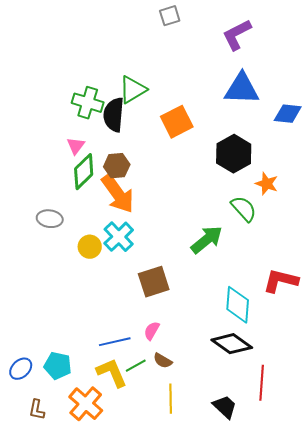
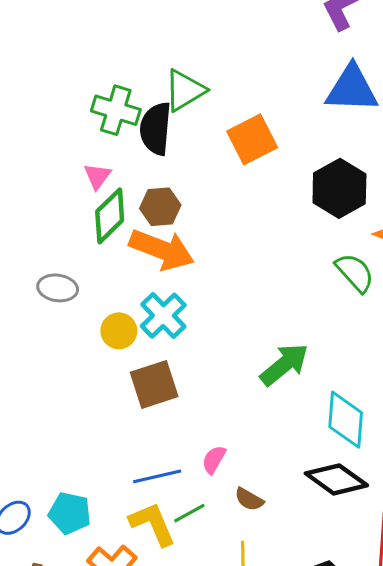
orange arrow: (118, 194) -> (162, 250), turned -33
green arrow: (207, 240) -> (284, 365), moved
brown square: (154, 282) -> (154, 384), moved
brown semicircle: (163, 361) -> (249, 499), moved

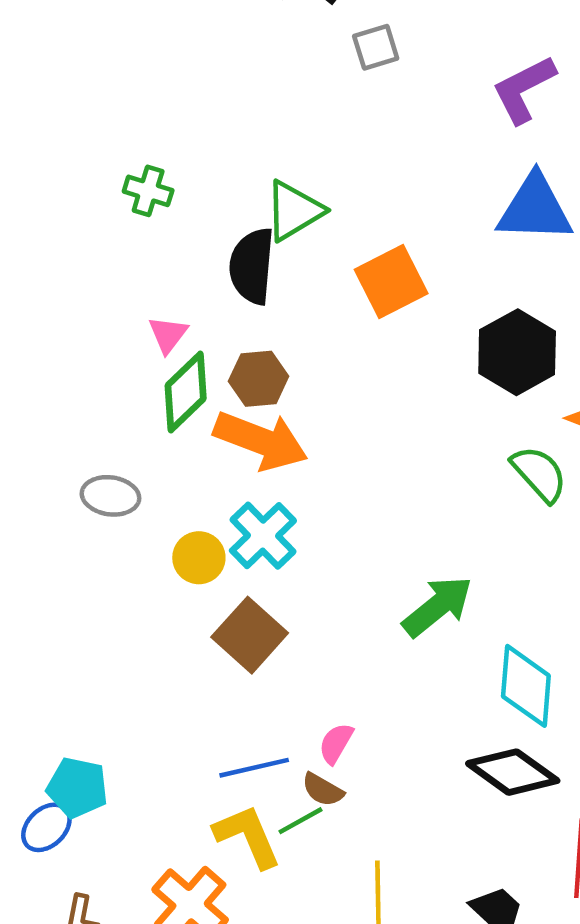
green cross: (116, 110) -> (148, 191), moved, size x0.7
brown square: (154, 384) -> (250, 635), turned -30
brown semicircle: (249, 499) -> (323, 790), moved
cyan pentagon: (70, 513) -> (77, 788), moved

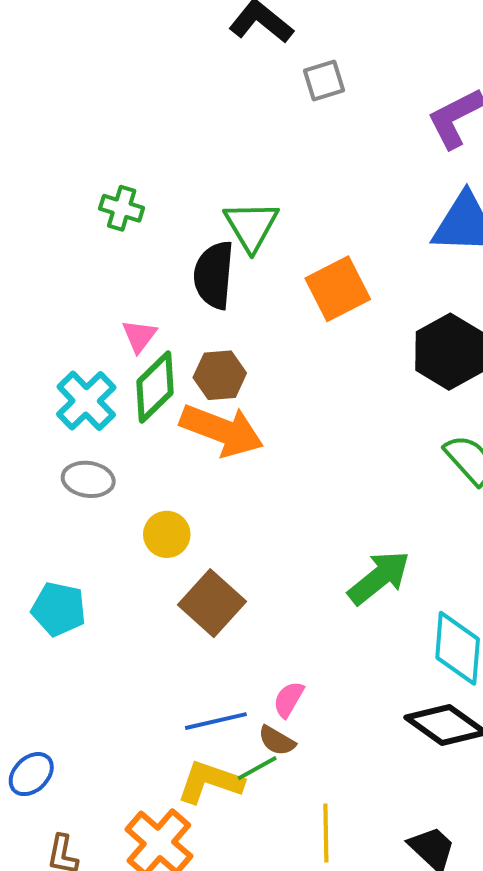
green triangle: (294, 211) -> (251, 226), turned -30
cyan cross: (263, 536) -> (86, 401), moved
cyan pentagon: (77, 788) -> (59, 609), moved
yellow L-shape: (248, 836) -> (210, 782), turned -48

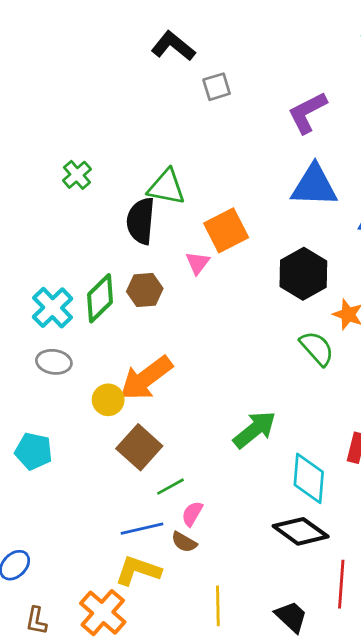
green cross: (122, 208) -> (77, 175), turned 32
green triangle: (251, 226) -> (166, 187), turned -48
pink triangle: (139, 336) -> (198, 263), moved
orange arrow: (222, 430) -> (146, 378), moved, turned 122
green line: (257, 768) -> (170, 487), moved

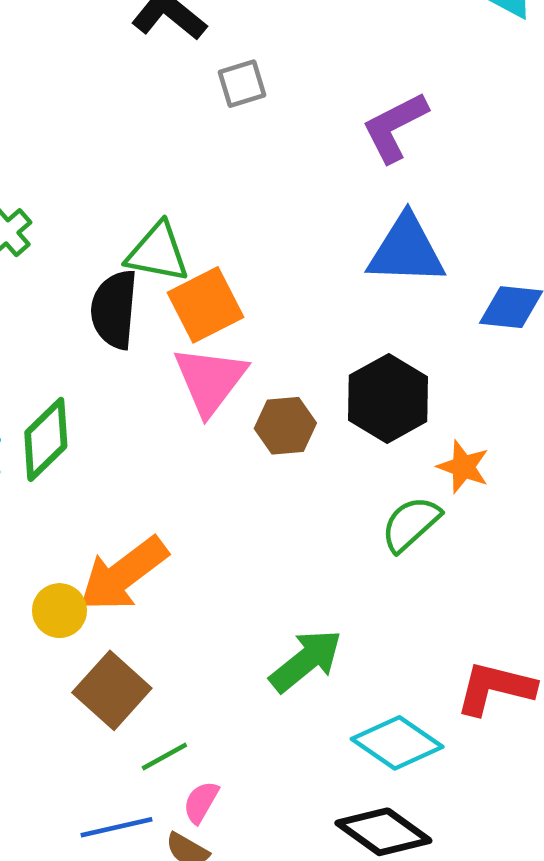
orange square: (226, 230) -> (205, 305), moved
pink triangle: (198, 263) -> (210, 380), size x1.8
brown hexagon: (145, 290) -> (285, 426), moved
green semicircle: (317, 348) -> (411, 524), turned -90
cyan diamond: (309, 478) -> (397, 743), turned -60

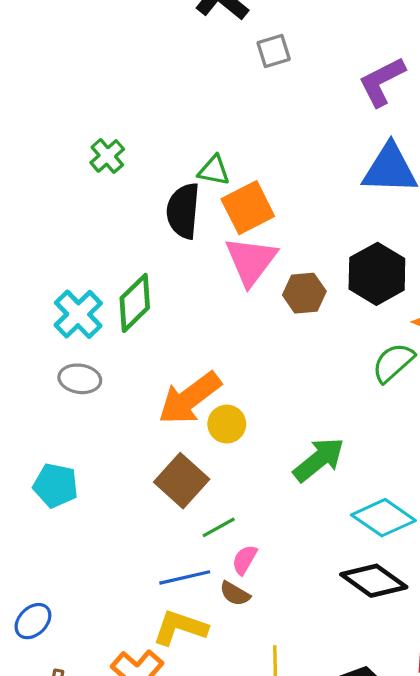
green triangle: (158, 252) -> (214, 170), size x0.7
yellow circle: (59, 611) -> (227, 424), moved

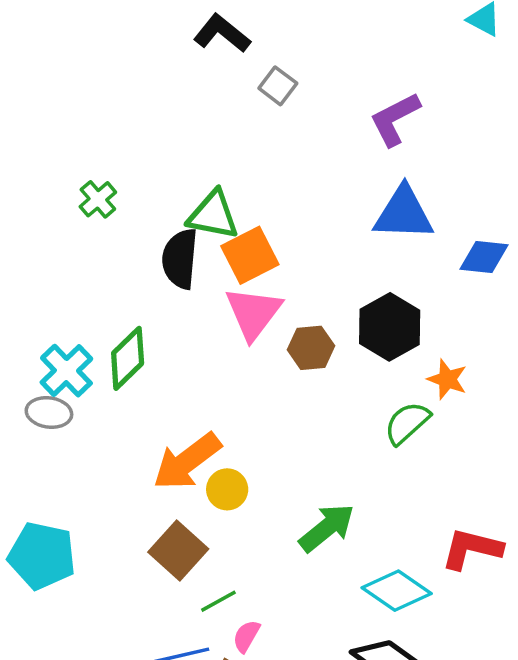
gray square: (274, 51) -> (278, 86), turned -36
green triangle: (214, 170) -> (213, 215), size x1.5
gray ellipse: (80, 379) -> (49, 412), moved
cyan pentagon: (56, 485) -> (42, 556), size x1.4

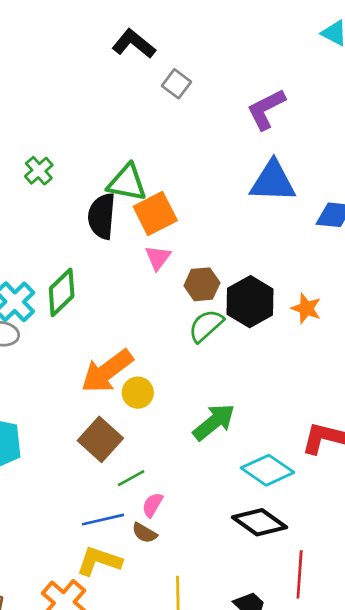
pink triangle: (253, 313) -> (158, 258), size x0.6
black hexagon: (390, 327) -> (250, 302), moved
green semicircle: (407, 423) -> (206, 326), moved

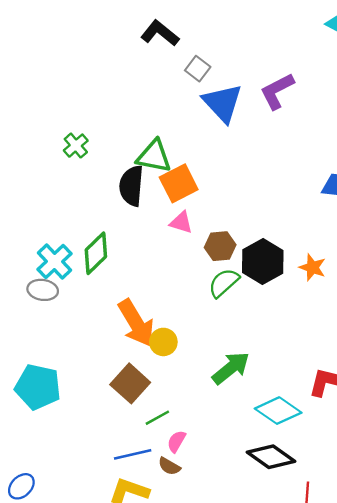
blue triangle: (273, 181) -> (223, 103), moved, turned 45
pink triangle: (158, 258) -> (181, 222), turned -50
orange arrow: (107, 371) -> (136, 323), turned -84

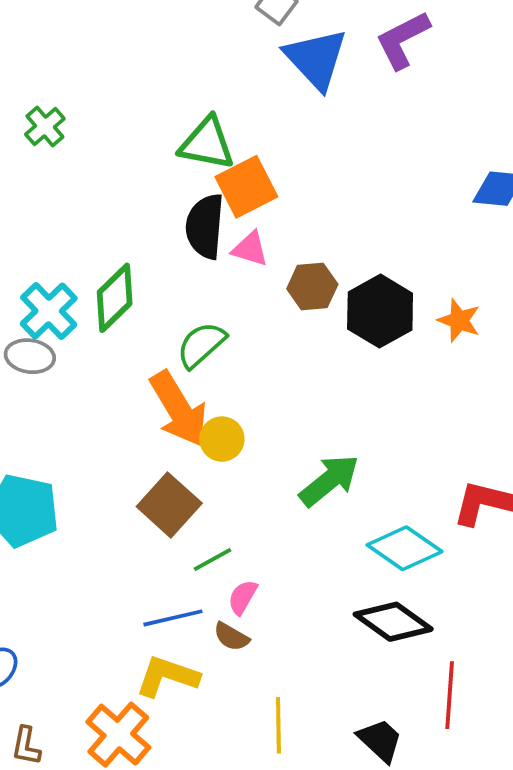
green cross: (76, 146) -> (45, 127), moved
black semicircle: (131, 186) -> (205, 226), moved
green semicircle: (224, 283) -> (201, 345), moved

